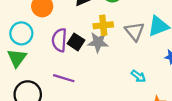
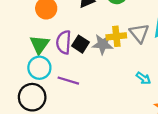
yellow cross: (103, 25) -> (116, 36), moved
cyan circle: (21, 33) -> (39, 68), moved
green triangle: (17, 58) -> (40, 44), moved

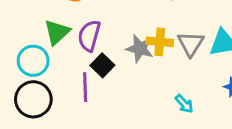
black square: (80, 44) -> (102, 65), moved
cyan circle: (39, 68) -> (33, 61), moved
purple line: (68, 81) -> (85, 87), turned 60

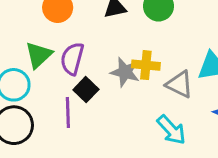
gray triangle: (191, 44) -> (179, 84), moved, turned -36
cyan arrow: (184, 104) -> (171, 130), size x1.5

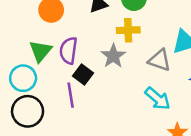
yellow cross: (146, 65) -> (128, 30), moved
gray star: (125, 72) -> (113, 56), turned 30

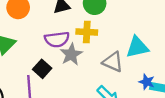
purple semicircle: (69, 50) -> (57, 39), moved, turned -110

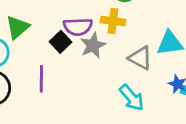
black square: (42, 69) -> (61, 42), moved

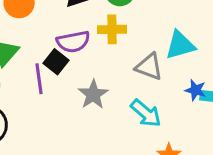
gray star: (93, 45) -> (93, 94), moved
purple line: (41, 79) -> (39, 79), moved

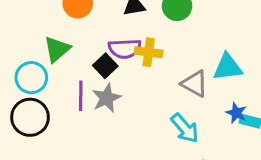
yellow cross: (112, 29) -> (149, 52), moved
purple line: (39, 79) -> (81, 96), moved
gray star: (93, 94) -> (106, 98), moved

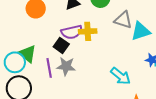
green triangle: (57, 49) -> (27, 54), moved, turned -30
gray triangle: (195, 84) -> (123, 20), moved
gray star: (106, 98) -> (66, 66), turned -30

